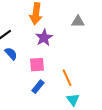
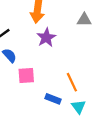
pink square: (37, 65) -> (26, 75), moved
blue rectangle: (38, 87) -> (53, 99), moved, turned 72

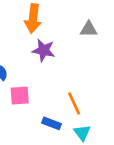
purple star: (46, 38) -> (44, 50), turned -30

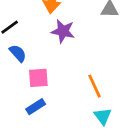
blue rectangle: (52, 123) -> (36, 107), moved, turned -54

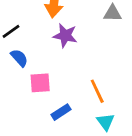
blue rectangle: (36, 107) -> (61, 112), moved

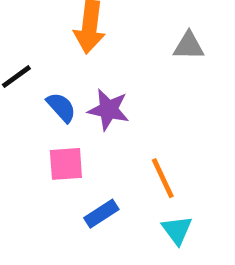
purple star: (65, 36) -> (108, 110), moved
blue semicircle: (19, 58) -> (61, 107), moved

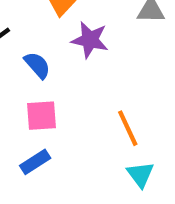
purple star: (108, 110) -> (90, 40), moved
blue rectangle: (101, 214) -> (35, 162), moved

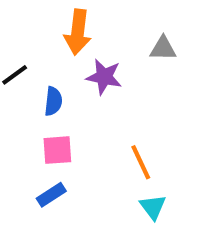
blue semicircle: (37, 65) -> (53, 101), turned 48

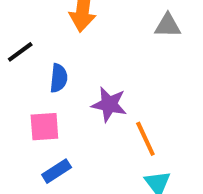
purple star: (104, 77) -> (109, 104), moved
pink square: (57, 150) -> (44, 127), moved

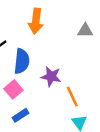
blue semicircle: (59, 78) -> (22, 61), size x1.5
pink square: (44, 127) -> (13, 89), turned -36

